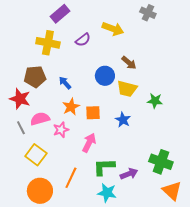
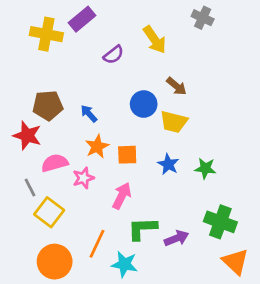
yellow arrow: (113, 29) -> (155, 40), turned 35
yellow cross: (48, 43) -> (46, 34), moved
green star: (155, 101) -> (205, 168), moved
gray line: (21, 128) -> (30, 188), moved
cyan star: (107, 193) -> (124, 264), moved

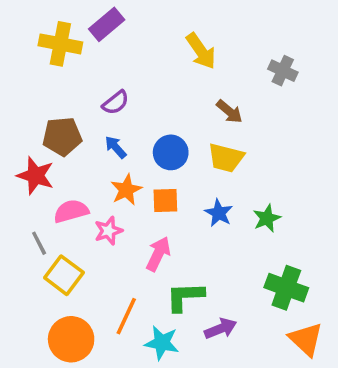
gray cross: (203, 18) -> (283, 71), moved
purple semicircle: (114, 55) -> (116, 103), moved
blue circle: (144, 104) -> (171, 152), moved
green star: (205, 168) -> (267, 218), turned -30
purple arrow: (177, 238) -> (221, 329), moved

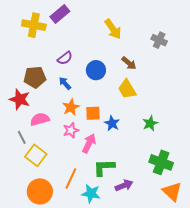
blue circle: (171, 152) -> (96, 70), moved
yellow trapezoid: (226, 158) -> (127, 89), turned 45
blue star: (219, 213) -> (112, 123), moved
pink star: (108, 231) -> (71, 130), moved

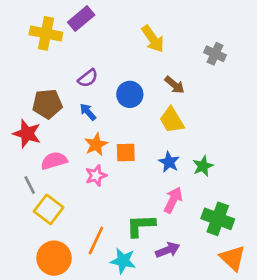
blue star: (112, 123) -> (169, 162), moved
pink arrow: (89, 143) -> (173, 200), moved

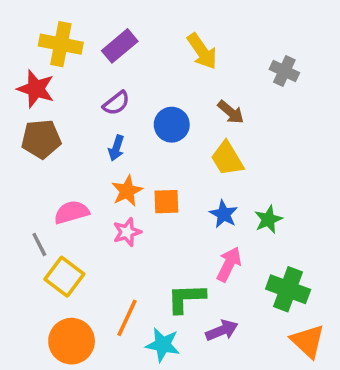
purple rectangle: (81, 19) -> (120, 46), moved
brown pentagon: (47, 104) -> (41, 139), moved
blue arrow: (88, 112) -> (116, 148), turned -120
red star: (27, 134) -> (36, 89), moved

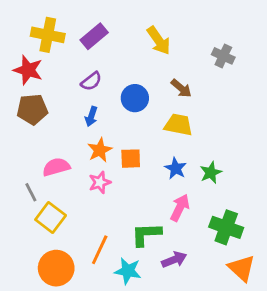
yellow trapezoid: (227, 159) -> (178, 125), turned 132

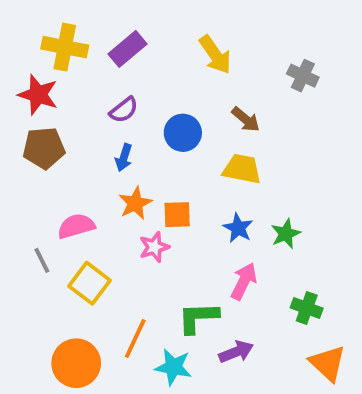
pink star: (100, 182) -> (154, 247), moved
yellow square: (51, 218) -> (90, 283), moved
green cross: (226, 227) -> (307, 308), size x0.7

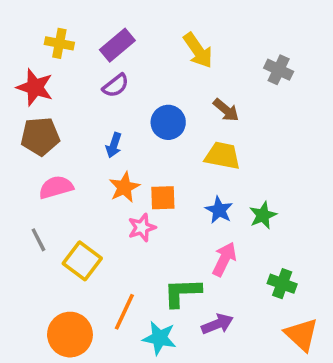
yellow cross: (65, 47) -> (59, 43), size x0.7
purple semicircle: (124, 110) -> (116, 86), moved
pink semicircle: (76, 226) -> (56, 187), moved

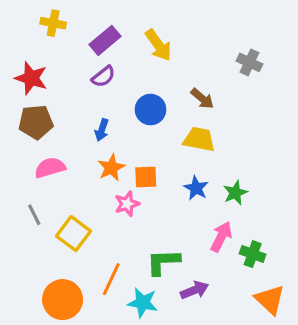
yellow cross: (59, 43) -> (53, 23), moved
yellow arrow: (198, 50) -> (158, 45), moved
pink arrow: (224, 259) -> (221, 237), moved

